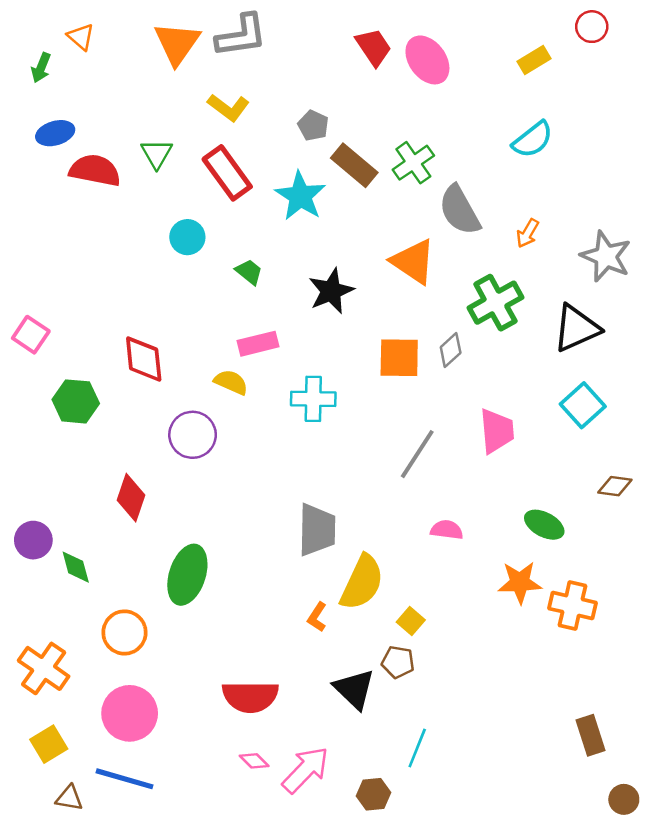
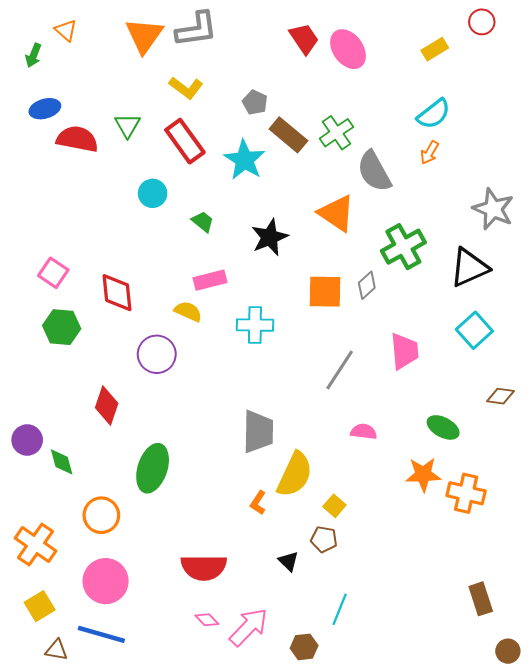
orange arrow: (528, 233) -> (430, 153), moved
pink square: (31, 335) -> (53, 273), moved
black triangle: (354, 689) -> (288, 561), size x0.6

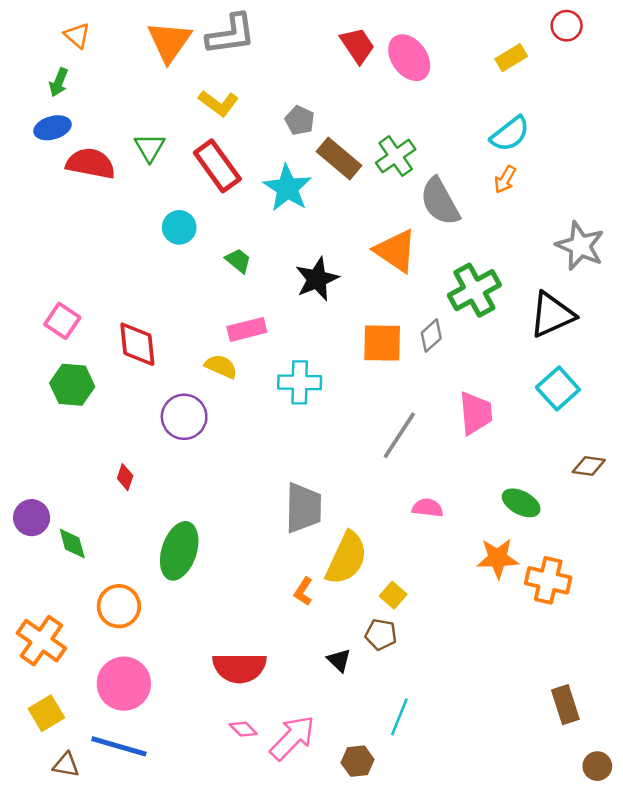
green arrow: (33, 55) -> (59, 82), moved
red diamond: (107, 405) -> (125, 477), size x0.6

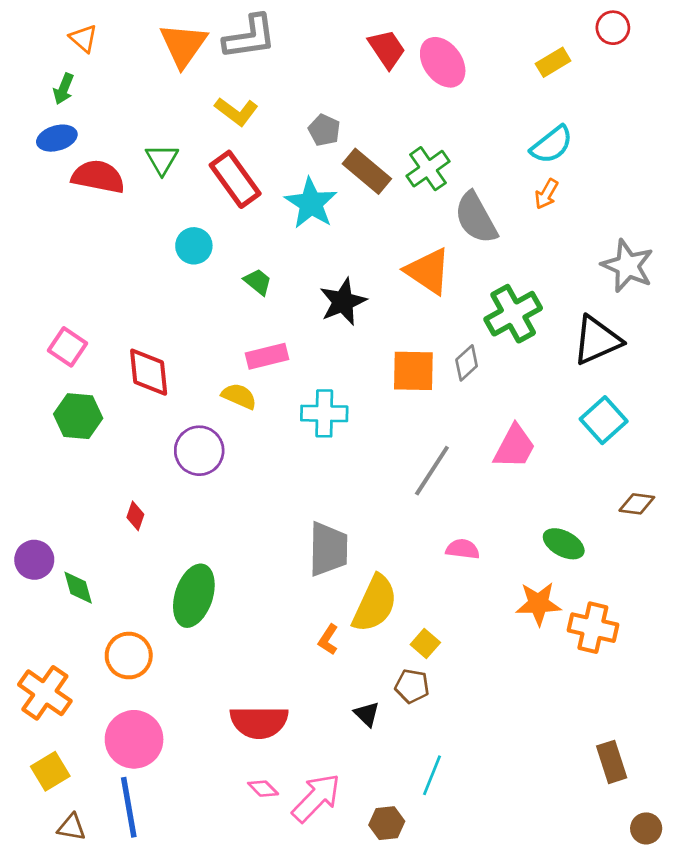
pink trapezoid: (476, 413) -> (514, 447), turned 33
blue line: (119, 746) -> (129, 807), turned 64

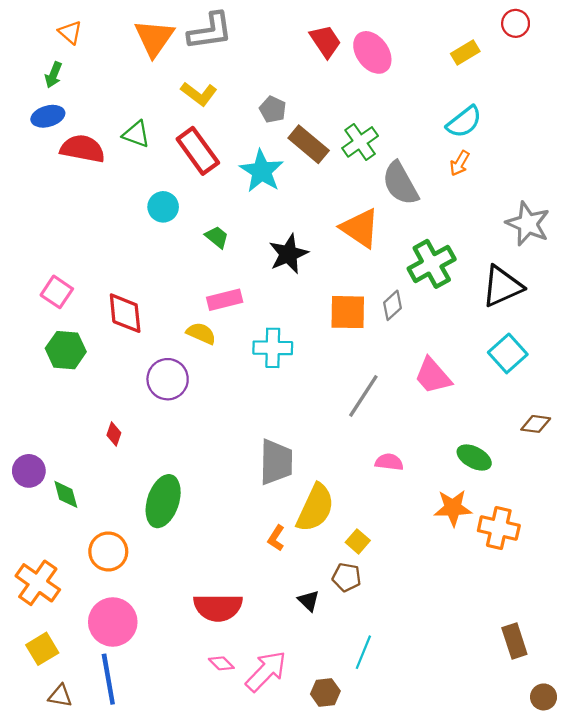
green triangle: (162, 159) -> (136, 134), turned -40
pink trapezoid: (514, 447) -> (433, 376), turned 111

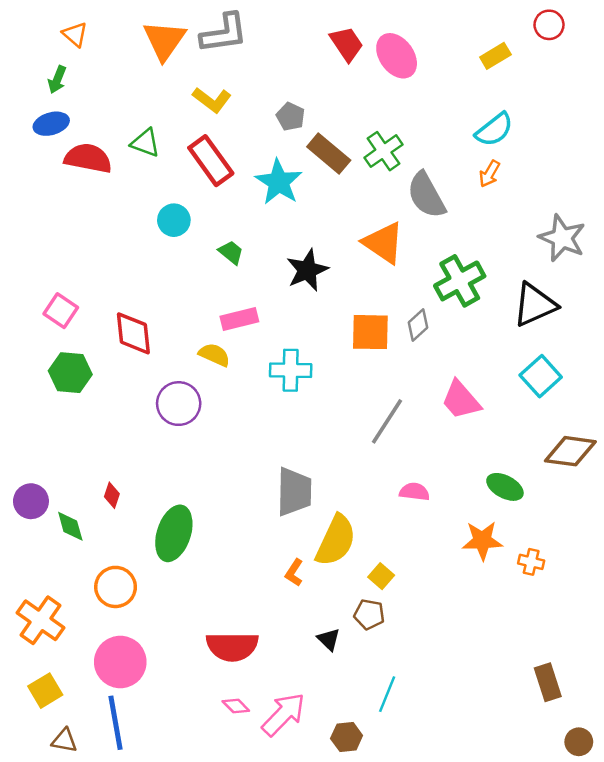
brown diamond: (536, 424) -> (570, 451), size x1.6
red diamond: (114, 434) -> (112, 495), moved
orange cross: (499, 528) -> (531, 562), size x0.6

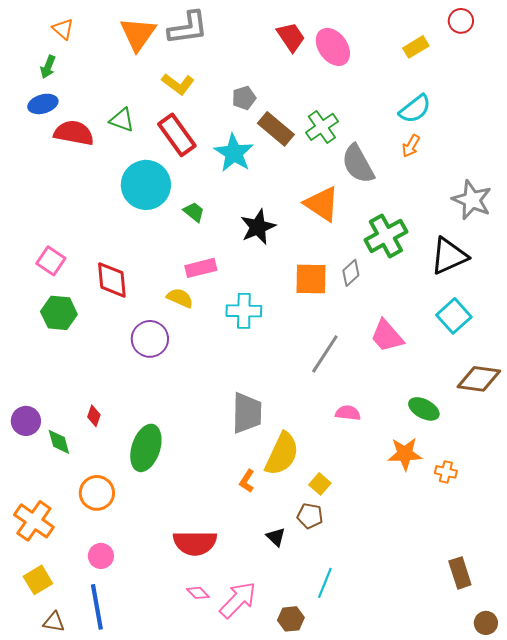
gray pentagon: (291, 117) -> (244, 98), turned 30
cyan circle: (174, 220) -> (146, 185), size x1.8
pink circle: (120, 662) -> (101, 556), size x0.6

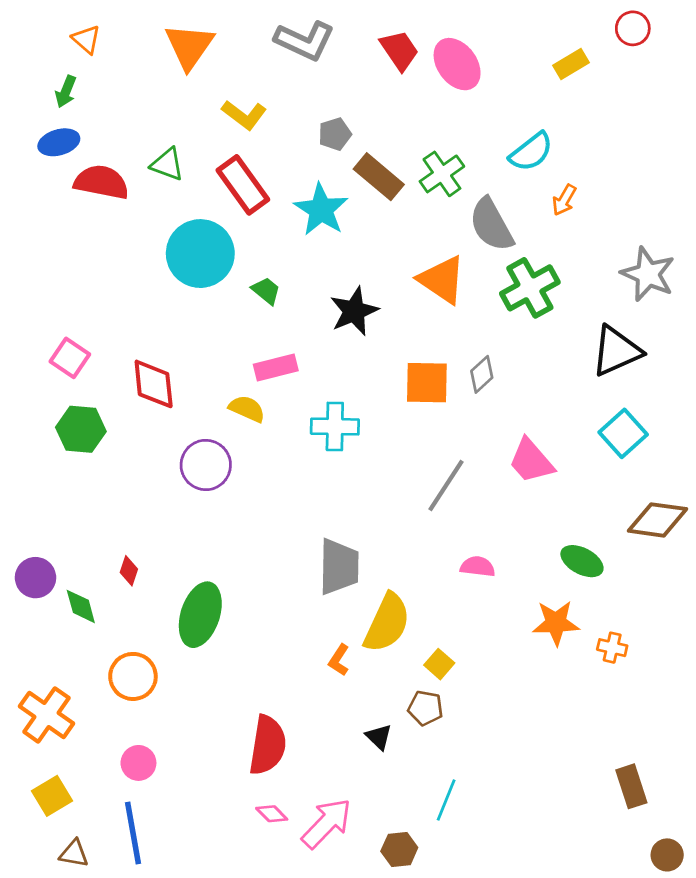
gray L-shape: (188, 28) -> (305, 41), moved, turned 33
cyan semicircle: (415, 109) -> (531, 152), moved
green cross: (386, 236) -> (530, 288), moved
red semicircle: (195, 543) -> (268, 745), turned -81

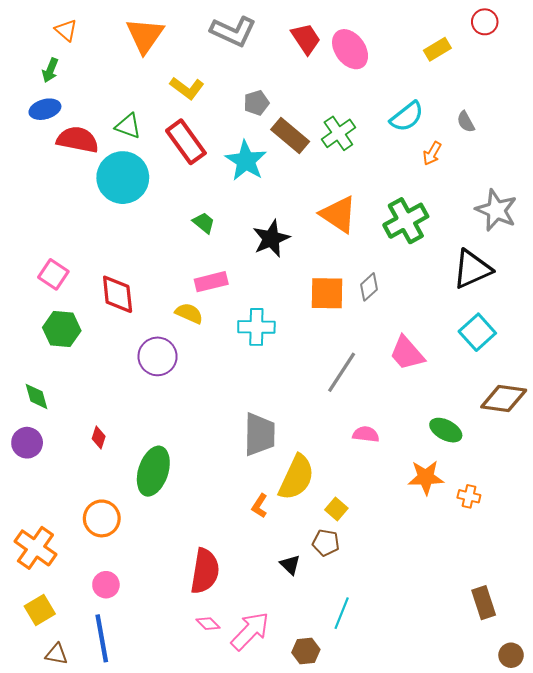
gray semicircle: (491, 225) -> (466, 122), moved, size x0.5
cyan circle: (200, 254) -> (123, 178), moved
green diamond: (81, 606) -> (37, 396), moved

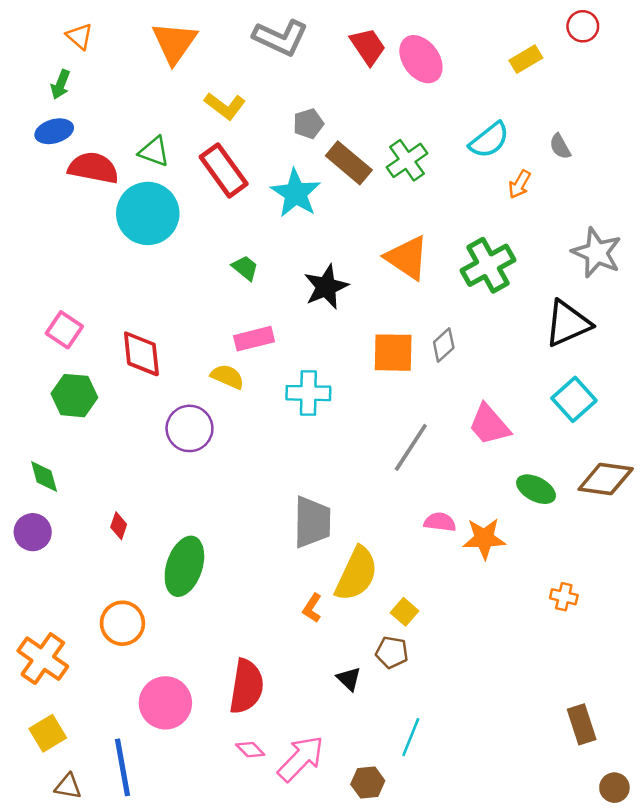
green ellipse: (446, 430) -> (536, 489), moved
orange star: (426, 477) -> (484, 538), moved
pink circle: (106, 585) -> (165, 703), moved, size x1.6

